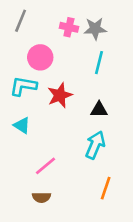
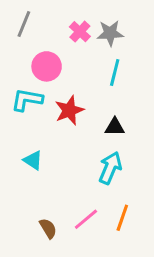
pink cross: (69, 27) -> (80, 32), turned 30
cyan triangle: (22, 125) -> (33, 160), moved
pink line: (45, 166) -> (86, 219), moved
brown semicircle: (42, 197) -> (48, 228), turned -120

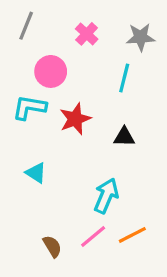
gray star: (110, 33) -> (141, 37), moved
cyan arrow: (110, 168) -> (106, 196), moved
orange line: (122, 218) -> (132, 235), turned 44

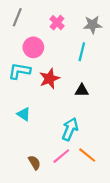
orange line: (132, 235) -> (87, 155), turned 66

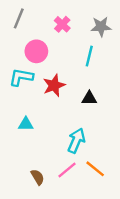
cyan triangle: (24, 114) -> (26, 124), turned -32

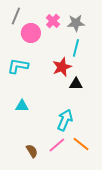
gray star: (101, 27) -> (76, 23), moved
pink circle: (36, 51) -> (31, 33), moved
red star: (54, 85) -> (62, 67), moved

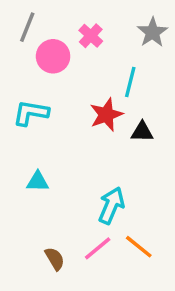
gray star: (76, 23) -> (152, 32), moved, turned -30
black triangle: (76, 84) -> (142, 132), moved

